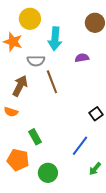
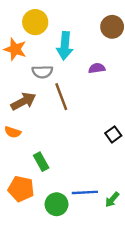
brown arrow: (20, 86) -> (23, 101), turned 35
blue line: (80, 146) -> (85, 192), moved, turned 50

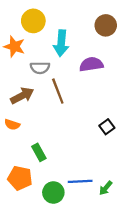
purple semicircle: (97, 68) -> (91, 64), size x1.5

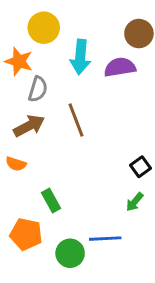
purple semicircle: (91, 64) -> (120, 67), moved
gray semicircle: (40, 68) -> (38, 89), moved, turned -72
green arrow: (106, 188) -> (135, 202), moved

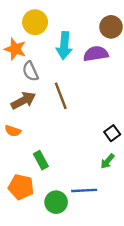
gray semicircle: (38, 89) -> (30, 71), turned 138

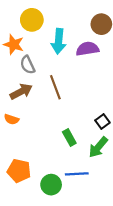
green rectangle: (41, 160) -> (69, 138), moved
green arrow: (108, 161) -> (98, 147), size x1.5

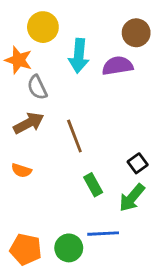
brown line: (55, 87) -> (74, 136), moved
orange semicircle: (12, 119) -> (21, 170), moved
orange pentagon: (19, 171) -> (26, 249), moved

